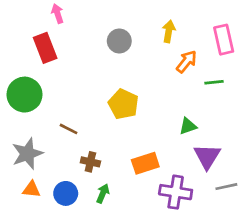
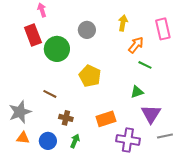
green line: (214, 82) -> (145, 65), moved, turned 32
green circle: (25, 95) -> (57, 49), moved

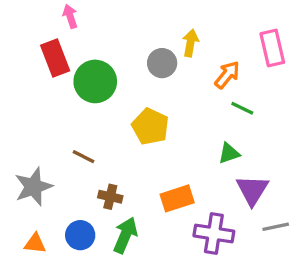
yellow arrow: (123, 23) -> (190, 43), moved
gray circle: (87, 30) -> (162, 63), moved
orange triangle: (23, 138) -> (35, 244), moved
green arrow: (75, 141) -> (125, 235), size x1.5

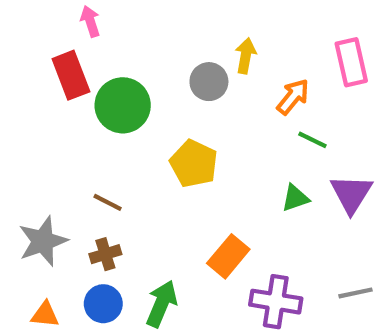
purple triangle: (252, 190) -> (351, 194), moved
brown cross: (110, 197) -> (105, 254), moved, turned -30
orange rectangle: (177, 198) -> (228, 256), turned -32

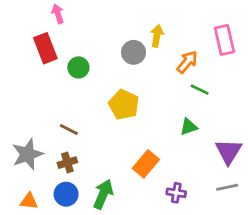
green circle: (123, 105) -> (78, 67), size x0.6
purple triangle: (351, 194) -> (229, 151), moved
purple cross: (276, 302) -> (176, 193), size x0.6

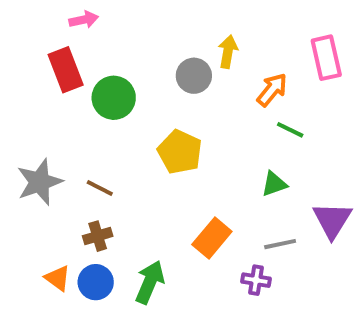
pink arrow: (58, 14) -> (84, 20), turned 96
green circle: (78, 67) -> (114, 98), size x1.4
gray star: (27, 154) -> (40, 182), moved
gray line: (227, 187) -> (280, 244), moved
orange triangle: (29, 201) -> (58, 278), moved, turned 30

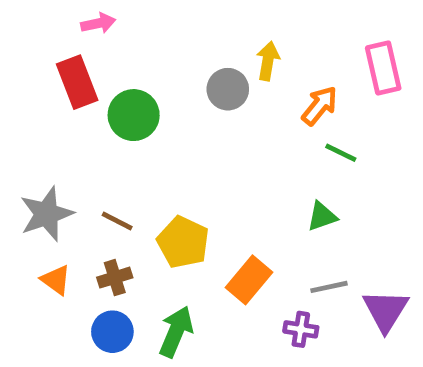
yellow pentagon: (180, 152) -> (183, 242), moved
purple triangle: (332, 220) -> (386, 311), moved
orange triangle: (58, 278) -> (56, 280), moved

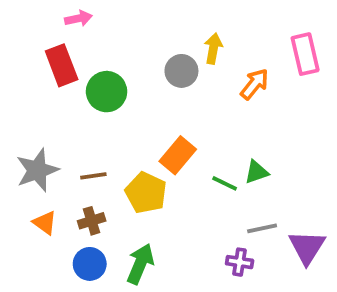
green line: (341, 153) -> (225, 183), moved
brown line: (117, 221) -> (93, 176), turned -35
orange rectangle: (249, 280) -> (178, 155), moved

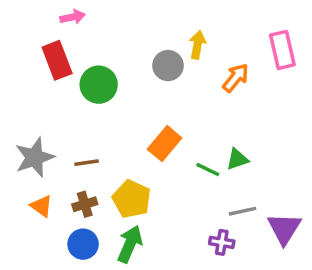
yellow pentagon: (146, 193) -> (132, 199), moved

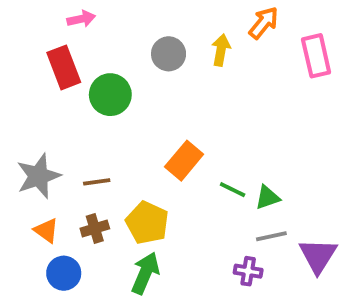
gray circle: (168, 66) -> (169, 54), moved
orange arrow: (236, 78) -> (264, 23), moved
green triangle: (237, 159) -> (267, 197), moved
blue circle: (83, 244) -> (64, 273), moved

